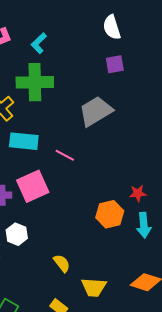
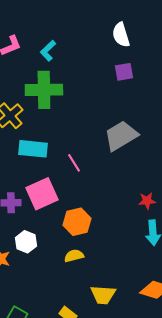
gray trapezoid: (96, 111) -> (121, 136), moved
pink line: (65, 155) -> (74, 163), turned 30
orange hexagon: (110, 214) -> (77, 222), moved
yellow semicircle: (62, 263) -> (74, 256), moved, turned -66

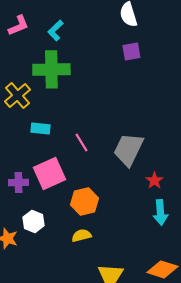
gray trapezoid: (121, 136) -> (128, 149), moved, turned -33
cyan rectangle: (33, 149) -> (40, 128), size x0.7
red star: (147, 201) -> (154, 180), turned -30

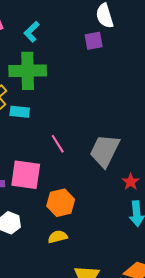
purple square: (131, 51) -> (94, 41), moved
cyan rectangle: (40, 128) -> (20, 112), moved
pink square: (49, 173) -> (26, 175), turned 32

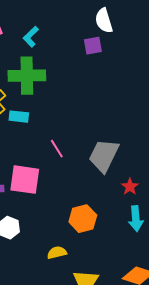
orange hexagon: (61, 203) -> (83, 219), moved
yellow semicircle: (58, 237) -> (57, 253), moved

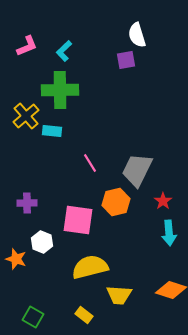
pink square: (25, 180) -> (78, 220), moved
orange hexagon: (83, 219) -> (116, 202), moved
yellow semicircle: (57, 253) -> (90, 267), size x1.8

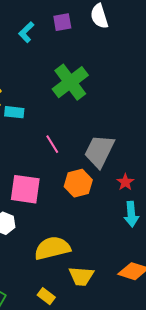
purple square: (126, 60) -> (62, 22), moved
green cross: (60, 90) -> (70, 82), moved, turned -36
pink square: (78, 220) -> (25, 189), moved

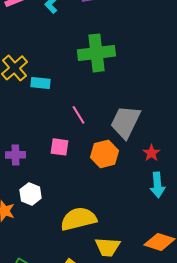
green cross: (70, 82) -> (96, 53), turned 30
pink square: (25, 189) -> (59, 147), moved, size x0.6

